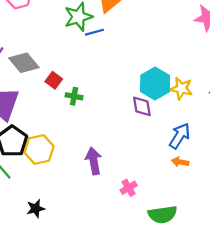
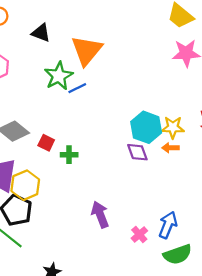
blue arrow: (180, 136) -> (168, 225), moved
yellow hexagon: (39, 149) -> (25, 185), moved
orange arrow: (180, 162) -> (170, 148), moved

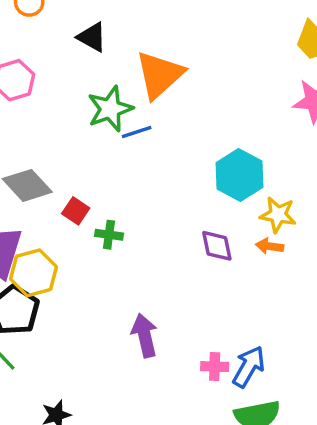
cyan hexagon: (146, 127) -> (239, 175), moved
pink cross: (139, 234) -> (215, 367), moved, turned 35

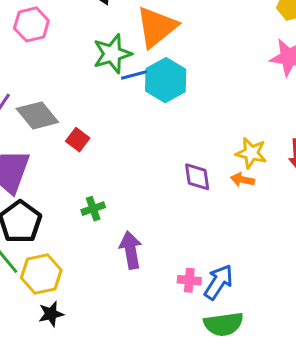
cyan hexagon: (239, 175) -> (166, 80), moved
green cross: (109, 235) -> (93, 209), moved, turned -30
yellow hexagon: (34, 273) -> (41, 274), moved

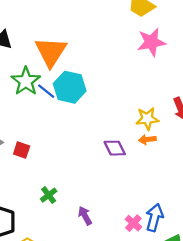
blue line: (134, 75) -> (46, 91), turned 72
purple arrow: (131, 250) -> (85, 216), size x0.7
pink cross: (189, 280) -> (133, 223), turned -35

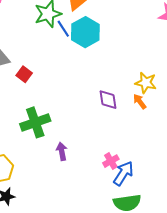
orange arrow: (147, 140) -> (140, 101), turned 42
green cross: (49, 195) -> (35, 122), size x1.8
pink cross: (133, 223) -> (111, 161), moved

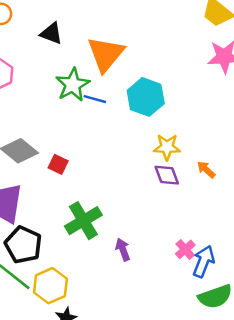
blue line: (63, 29) -> (95, 99), turned -30
cyan hexagon: (85, 32) -> (146, 97), moved
yellow star: (146, 83) -> (167, 147), moved

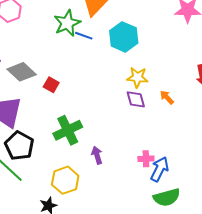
pink cross: (185, 249) -> (146, 159), turned 35
yellow hexagon: (50, 286) -> (65, 180), moved

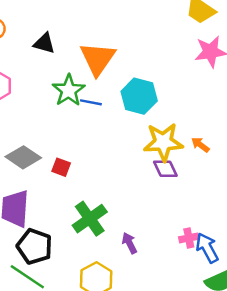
yellow star: (137, 77) -> (163, 142), size x1.5
orange arrow: (167, 97) -> (200, 145), moved
blue arrow: (160, 169) -> (207, 248), turned -45

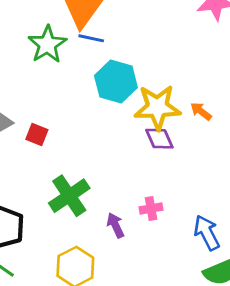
cyan hexagon: (139, 96) -> (116, 82), moved
blue line: (91, 102) -> (91, 38), moved
pink cross: (189, 238) -> (151, 208), moved

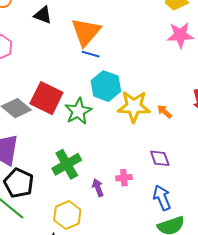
green star: (47, 44) -> (78, 111), moved
red square: (37, 135) -> (46, 98), moved, size x2.0
purple diamond: (159, 139) -> (160, 158), moved

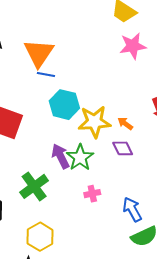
green star: (78, 111) -> (80, 158), moved
purple diamond: (160, 158) -> (123, 148), moved
purple arrow: (98, 188) -> (60, 156), moved, size x1.4

